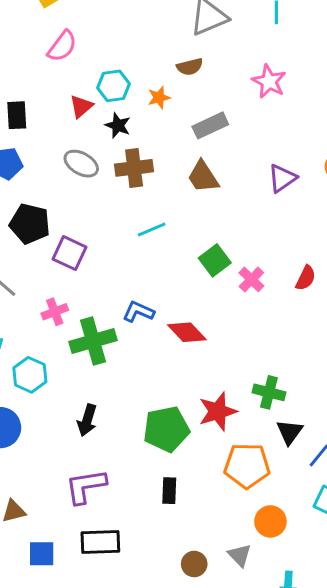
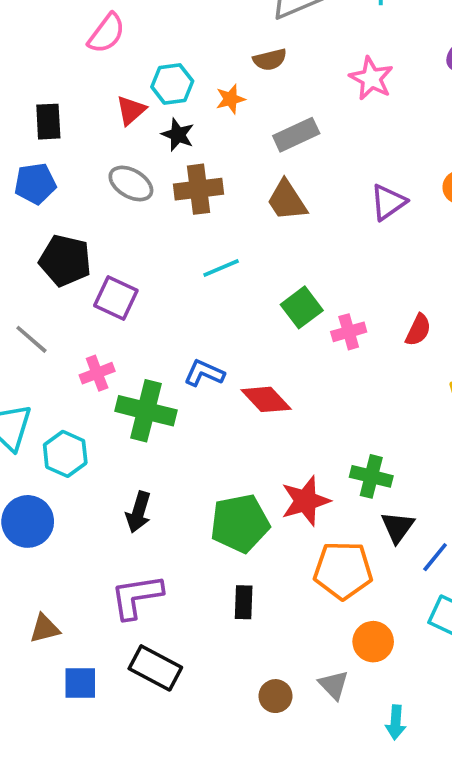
pink cross: (251, 279) -> (349, 332), turned 30
green cross: (93, 341) -> (146, 411), turned 30
black rectangle: (100, 542) -> (155, 668), turned 30

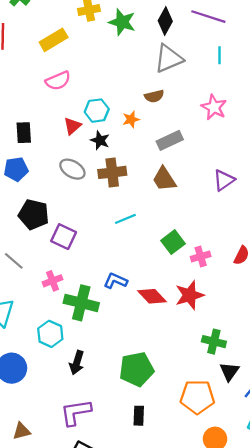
pink semicircle: (107, 33) -> (58, 81), turned 30
cyan hexagon: (65, 454) -> (50, 334), moved
red star: (306, 501) -> (190, 295), moved

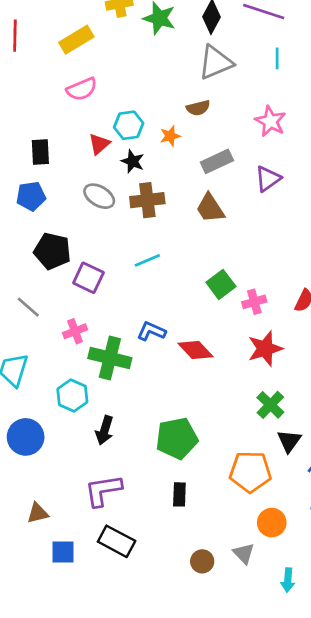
purple triangle: (224, 180) -> (268, 179), moved
cyan line: (125, 219) -> (147, 260), moved
red star: (190, 295) -> (265, 349), moved
green cross: (214, 342) -> (270, 405), turned 30

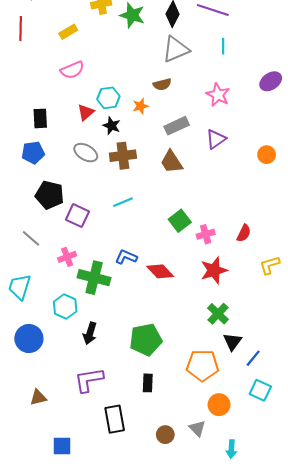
yellow rectangle: (76, 40) -> (68, 32), size x0.7
black rectangle: (117, 541) -> (115, 419), moved, turned 52
blue square: (63, 552) -> (62, 446), moved

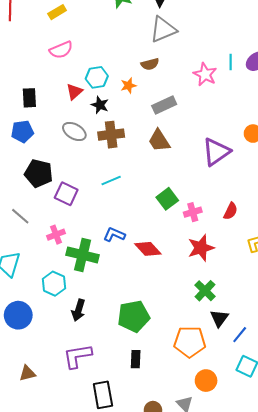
cyan line: (223, 46) -> (231, 62), moved
purple triangle: (216, 139) -> (216, 152), moved, size x1.4

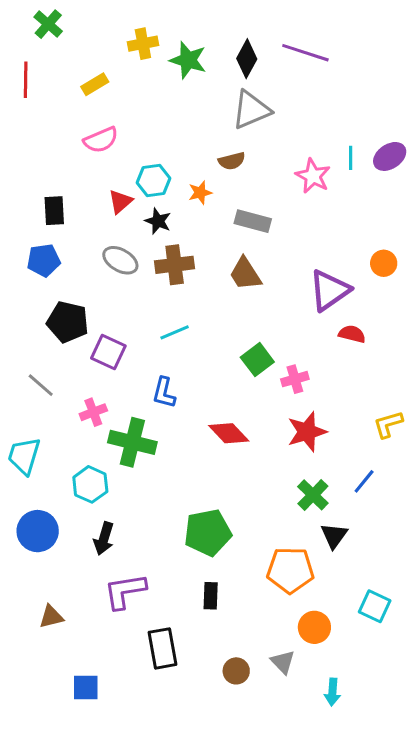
gray rectangle: (164, 105) -> (253, 221), turned 40
red semicircle: (231, 211) -> (352, 334), moved, turned -102
blue L-shape: (114, 235) -> (164, 393), moved, turned -100
black arrow: (78, 310) -> (104, 539), moved
blue line: (240, 335) -> (364, 481), moved

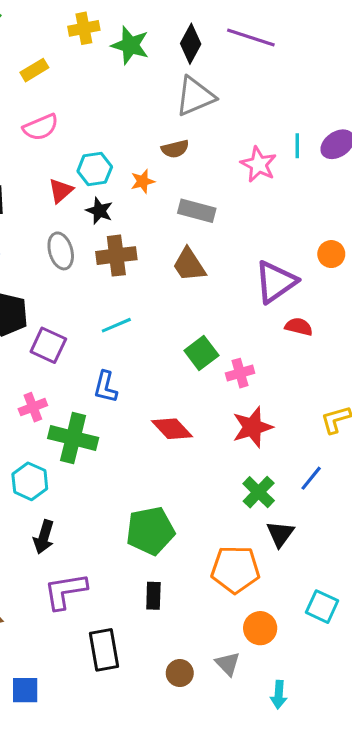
gray ellipse: (120, 260) -> (61, 251), turned 44

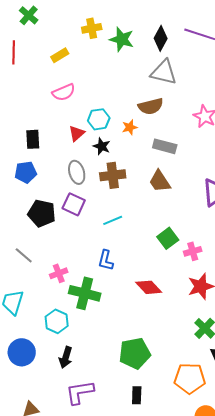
gray triangle: (195, 96) -> (164, 72), turned 36
brown semicircle: (175, 149) -> (151, 106), size x1.4
purple square: (48, 345) -> (74, 204), moved

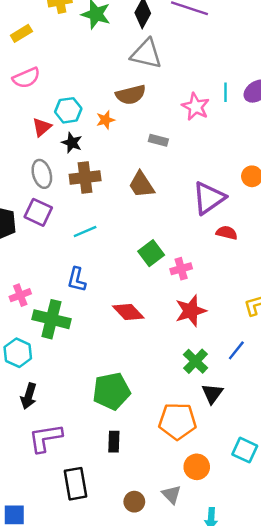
gray rectangle: (165, 146) -> (158, 140), moved, size x0.7

